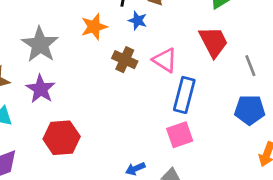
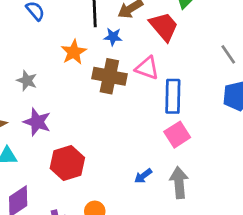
red trapezoid: (214, 42) -> (164, 27), moved
gray star: (40, 45) -> (27, 81), size x0.6
brown cross: (125, 60) -> (109, 76), size x1.4

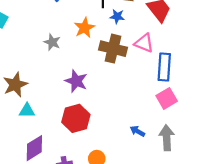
gray star: (27, 81) -> (52, 42), moved
purple star: (37, 122) -> (76, 81), moved
blue arrow: (143, 176) -> (137, 131), turned 64

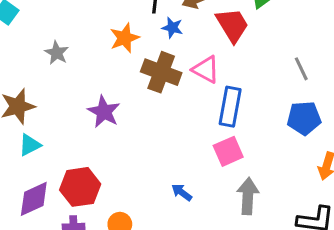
gray star: (52, 42) -> (57, 53), moved
cyan triangle: (27, 111) -> (30, 145), turned -35
red hexagon: (76, 118) -> (80, 187), moved
gray arrow: (167, 138) -> (248, 196), moved

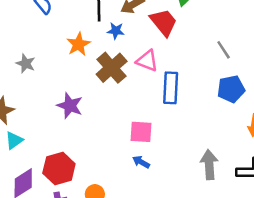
brown cross: (161, 72) -> (112, 68), turned 36
pink square: (228, 151) -> (141, 132), moved, turned 35
gray arrow: (248, 196) -> (209, 165), moved

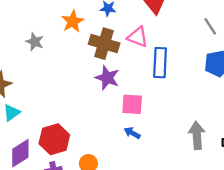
gray star: (26, 64) -> (35, 42), moved
brown cross: (112, 68) -> (104, 44), turned -32
purple star: (70, 106) -> (107, 78), moved

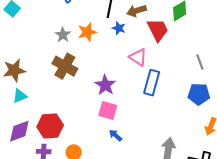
gray star: (35, 42) -> (63, 35), moved
brown cross: (104, 44) -> (65, 66), moved
pink square: (132, 104) -> (108, 110), moved

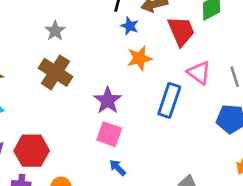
orange star: (87, 32) -> (139, 58), moved
pink triangle: (138, 57) -> (199, 73), moved

